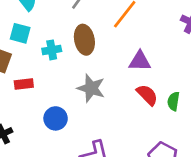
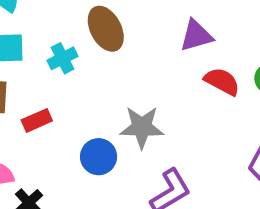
gray star: (91, 88) -> (142, 127), moved

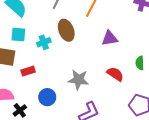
red semicircle: (222, 81) -> (115, 74), moved
blue circle: (99, 157) -> (47, 97), moved

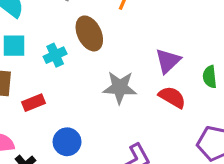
purple triangle: (110, 38) -> (168, 61), moved, turned -30
gray star: (78, 80) -> (120, 87), moved

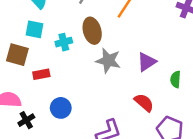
gray star: (120, 87) -> (108, 61), moved
red semicircle: (172, 97) -> (144, 103), moved

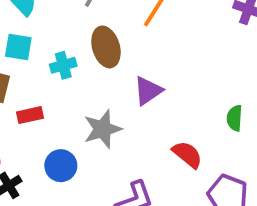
gray star: (108, 61) -> (103, 129), moved, turned -30
purple triangle: (147, 62) -> (148, 91), moved

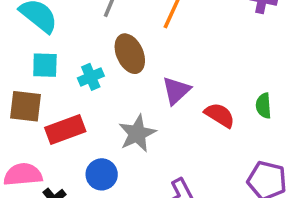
red rectangle: (30, 115) -> (65, 129), size x1.5
red semicircle: (187, 155) -> (220, 115), moved

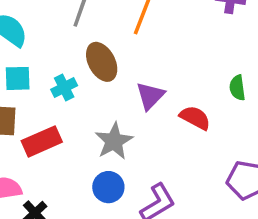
green semicircle: (264, 106) -> (237, 88), moved
blue circle: (102, 174) -> (108, 187), moved

